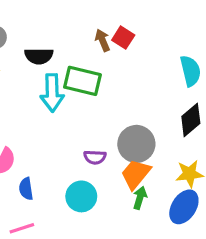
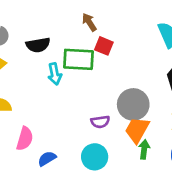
red square: (123, 38) -> (104, 46), moved
cyan arrow: (52, 93) -> (55, 74), size x0.7
blue semicircle: (26, 189) -> (47, 159), turned 78

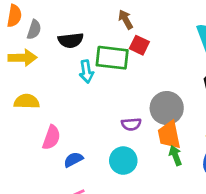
orange trapezoid: (137, 130) -> (169, 135), turned -44
green arrow: (144, 149) -> (175, 156), turned -30

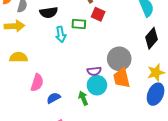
green rectangle: (112, 58) -> (79, 24), size x0.6
green arrow: (175, 156) -> (83, 98), moved
cyan circle: (123, 161) -> (97, 85), moved

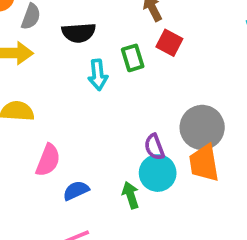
green rectangle: (79, 24) -> (133, 58), turned 64
purple semicircle: (94, 71) -> (154, 147), turned 72

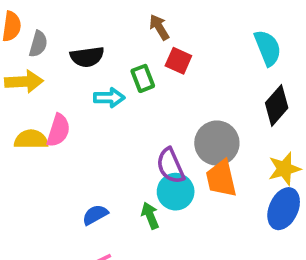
cyan arrow: (98, 75) -> (109, 98), turned -80
purple semicircle: (154, 147) -> (171, 166), size x1.4
pink semicircle: (48, 160) -> (58, 130), moved

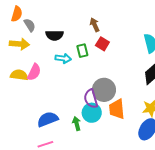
gray semicircle: (38, 44) -> (30, 25), turned -56
gray circle: (217, 143) -> (104, 90), moved
blue semicircle: (95, 215) -> (48, 119), size x1.5

